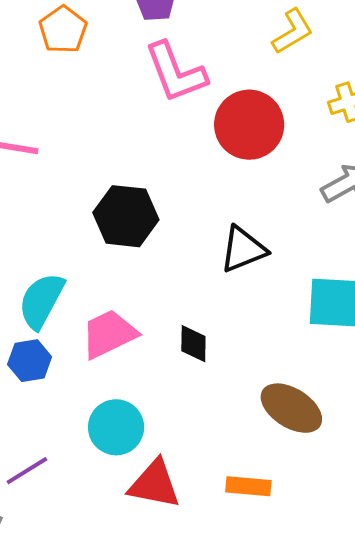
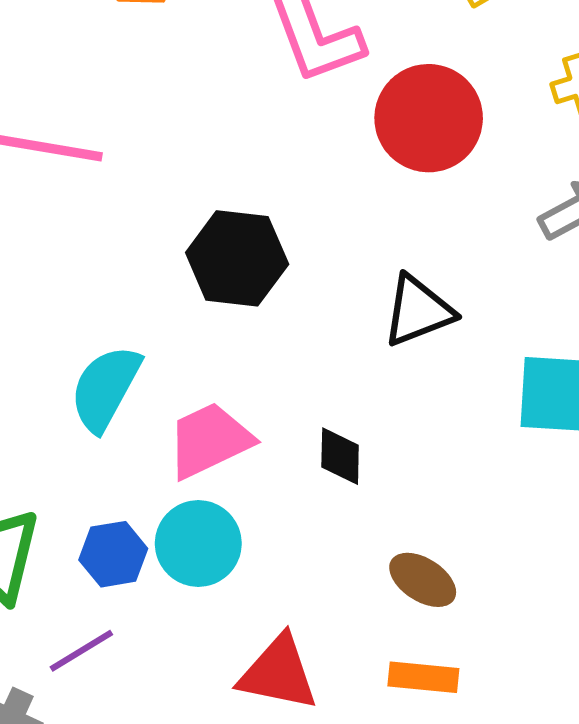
blue hexagon: (30, 361) -> (113, 554), moved
brown ellipse: (291, 408) -> (423, 580), moved, size x0.7
cyan circle: (116, 427) -> (198, 543), moved

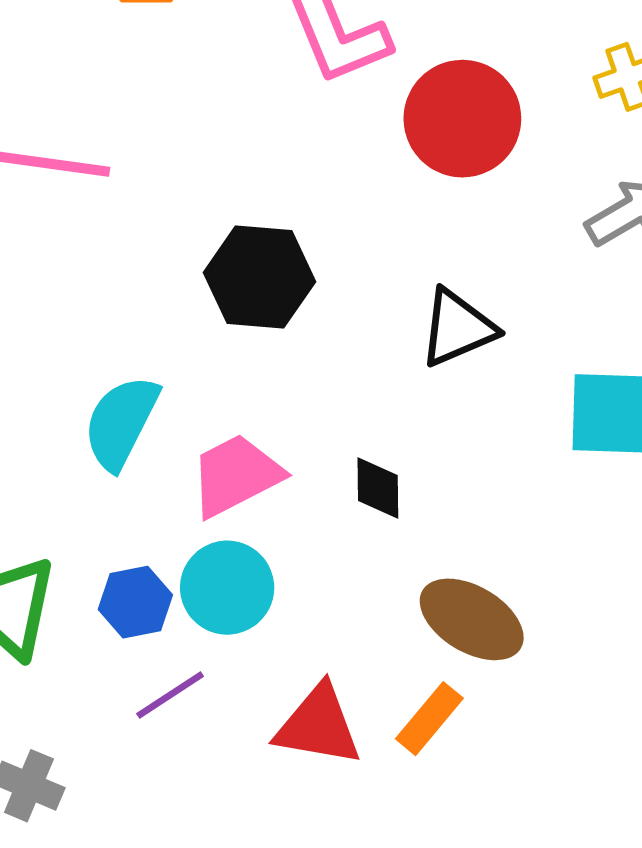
brown ellipse: (423, 580) -> (472, 619), size x1.4
purple line: (81, 651) -> (170, 695), moved
orange rectangle: (423, 677) -> (429, 719), moved, turned -54

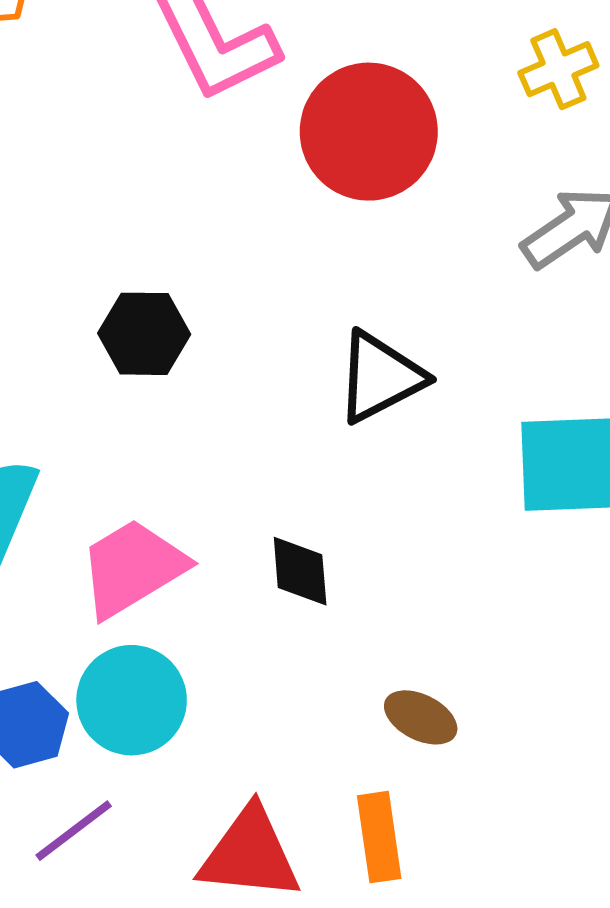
black hexagon: (259, 277) -> (144, 334), size x0.7
brown ellipse: (472, 619) -> (421, 717), size x0.6
orange rectangle: (429, 719) -> (379, 837), turned -44

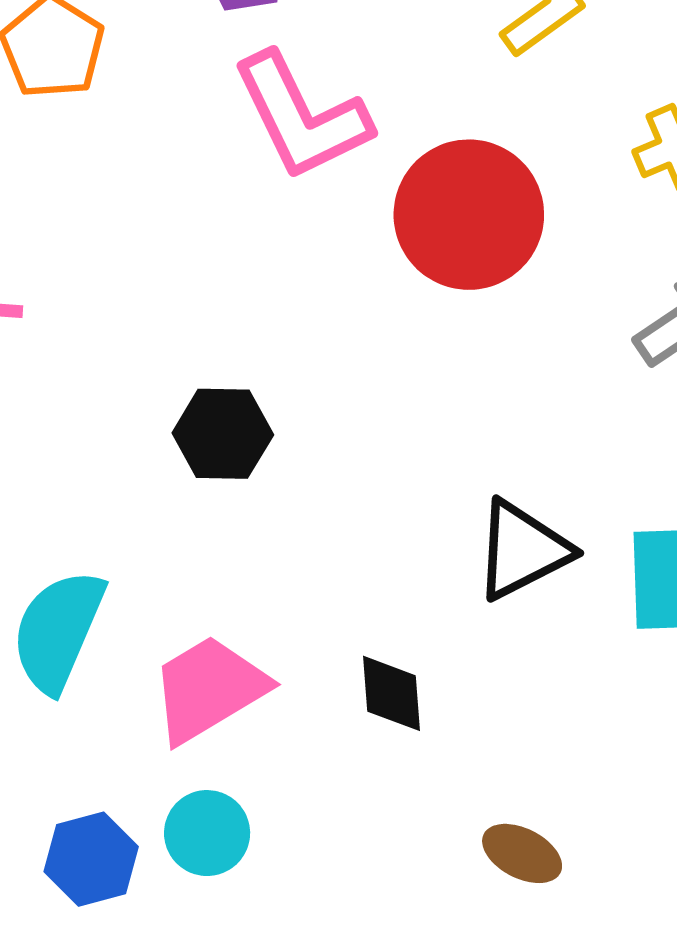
black triangle: (380, 377) -> (522, 550), moved
cyan circle: (132, 700) -> (207, 833), size x0.7

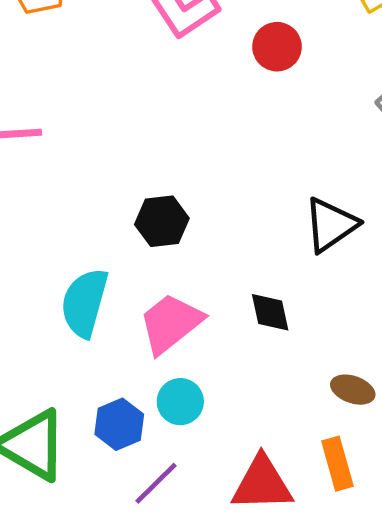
red circle: (469, 215) -> (277, 47), size x0.6
black hexagon: (223, 434) -> (162, 221), moved

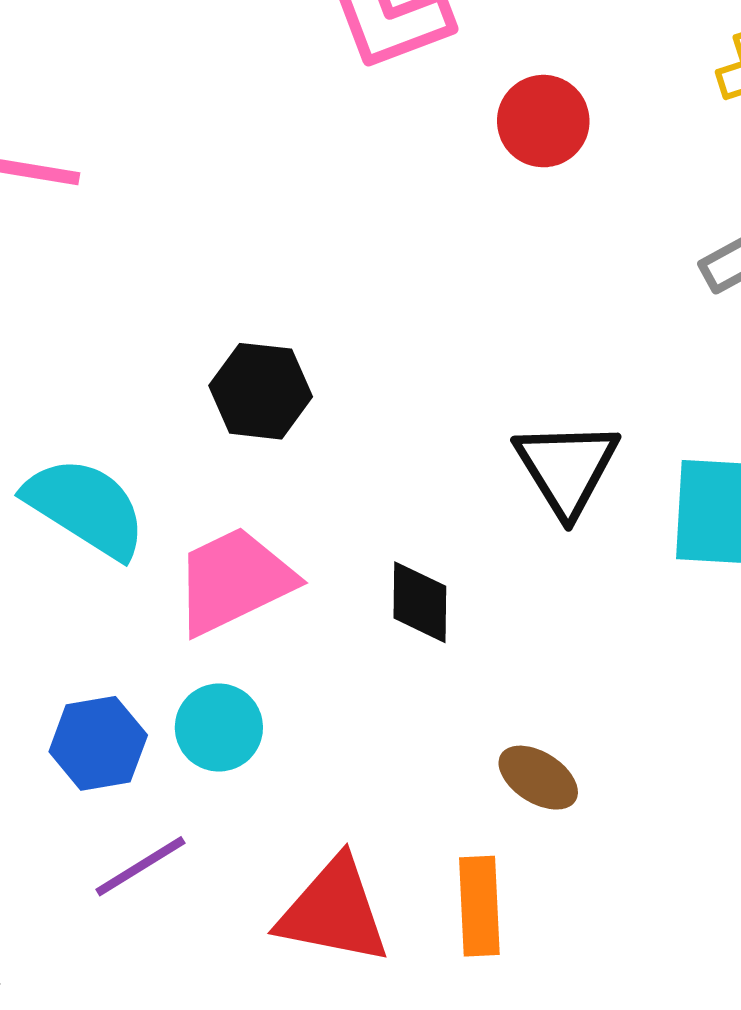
black triangle: (331, 225) -> (567, 468), turned -40
cyan semicircle: (85, 303) -> (86, 507), turned 94

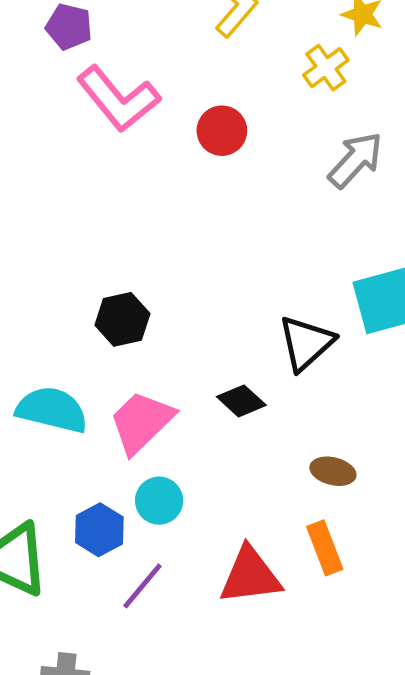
black triangle: (567, 468) -> (306, 343), moved, turned 38
black diamond: (420, 602) -> (241, 401), turned -30

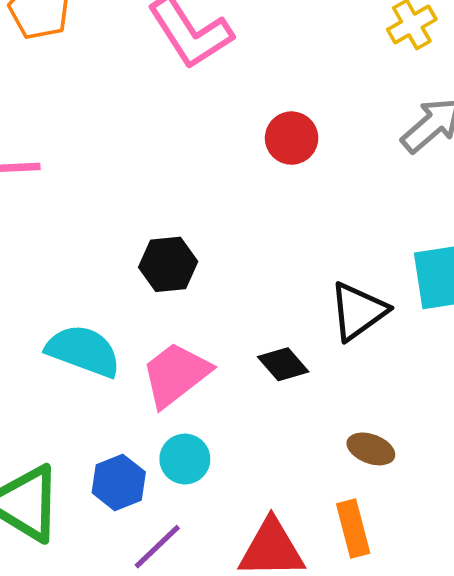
red circle: (222, 131) -> (292, 138), moved

